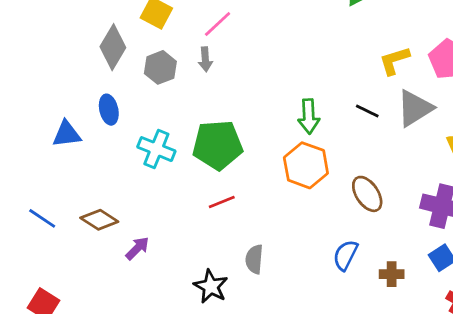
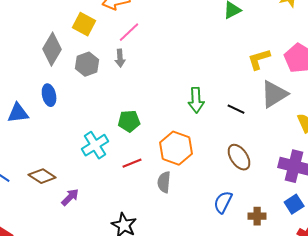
black line: (367, 111) -> (236, 109), moved
green pentagon: (218, 145) -> (129, 121), size x0.6
cyan cross: (156, 149) -> (95, 145), moved, turned 36
orange hexagon: (306, 165) -> (176, 148), moved
gray semicircle: (254, 259) -> (164, 182), moved

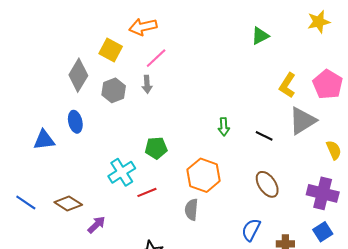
yellow L-shape: (259, 59) -> (287, 85), turned -40
green arrow: (196, 100) -> (224, 127), size x0.7
red line: (132, 163) -> (147, 192), moved

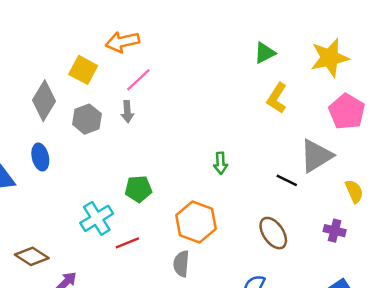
yellow star: (319, 22) -> (330, 58), moved, size x1.4
yellow L-shape: (287, 85) -> (277, 98), moved
black line: (264, 136) -> (287, 180), moved
purple cross: (323, 193) -> (335, 231), moved, size x0.6

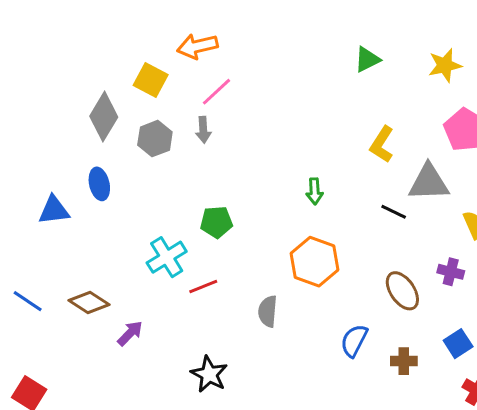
yellow star: (330, 58) -> (445, 65), size x0.7
yellow L-shape: (277, 98) -> (382, 144), moved
gray triangle: (316, 156) -> (429, 182), turned 30
orange hexagon: (196, 222) -> (315, 262), moved
brown ellipse: (273, 233) -> (402, 291), moved

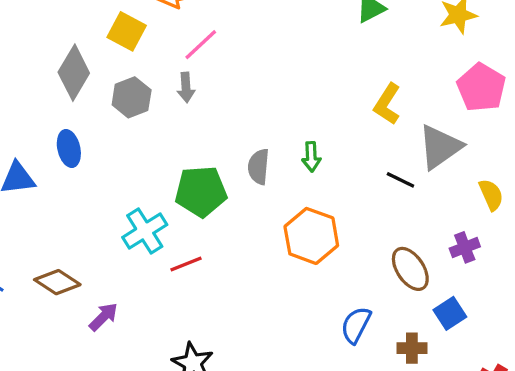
gray triangle: (429, 182) -> (440, 147), turned -33
green pentagon: (216, 222) -> (201, 191), size x1.4
purple cross: (451, 272) -> (465, 247), turned -35
gray semicircle: (268, 311) -> (259, 167), moved
blue square: (458, 344) -> (450, 313), moved

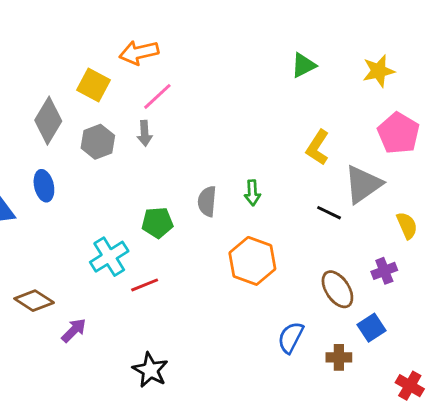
green pentagon: (201, 191) -> (157, 223), size x0.7

